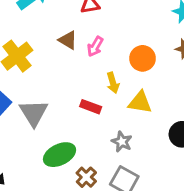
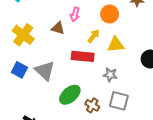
brown triangle: (68, 40) -> (58, 28), moved
yellow arrow: (113, 83) -> (94, 36), turned -112
red rectangle: (91, 107) -> (83, 56), size x1.5

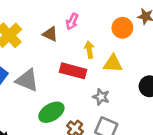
orange circle: (110, 14) -> (122, 28), moved
yellow arrow: (94, 36) -> (89, 50), turned -56
gray triangle: (45, 71) -> (27, 80), turned -30

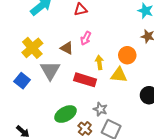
orange circle: (122, 28) -> (127, 55), moved
gray triangle: (27, 80) -> (50, 70), moved, turned 35
gray star: (101, 97) -> (100, 109), moved

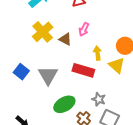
yellow cross: (32, 48) -> (43, 32), moved
gray triangle: (50, 70) -> (48, 75), moved
yellow triangle: (119, 75) -> (117, 65), turned 36

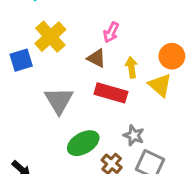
brown triangle: (65, 39) -> (96, 58), moved
blue square: (21, 72) -> (21, 60), moved, turned 35

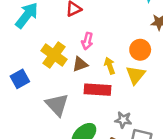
yellow cross: (50, 37) -> (54, 55), moved
brown triangle: (96, 58) -> (80, 64), turned -35
yellow triangle: (160, 85) -> (136, 75), turned 40

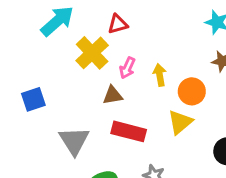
yellow cross: (54, 55) -> (92, 53), moved
yellow arrow: (110, 66) -> (160, 75), moved

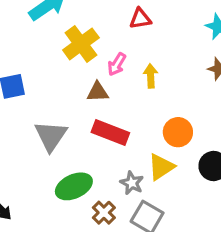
red triangle: (118, 24) -> (140, 19), moved
orange circle: (192, 91) -> (178, 132), moved
yellow triangle: (180, 122) -> (161, 167), moved

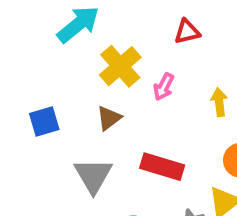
yellow arrow: (151, 76) -> (219, 102), moved
brown triangle: (98, 92) -> (109, 118), moved, turned -30

